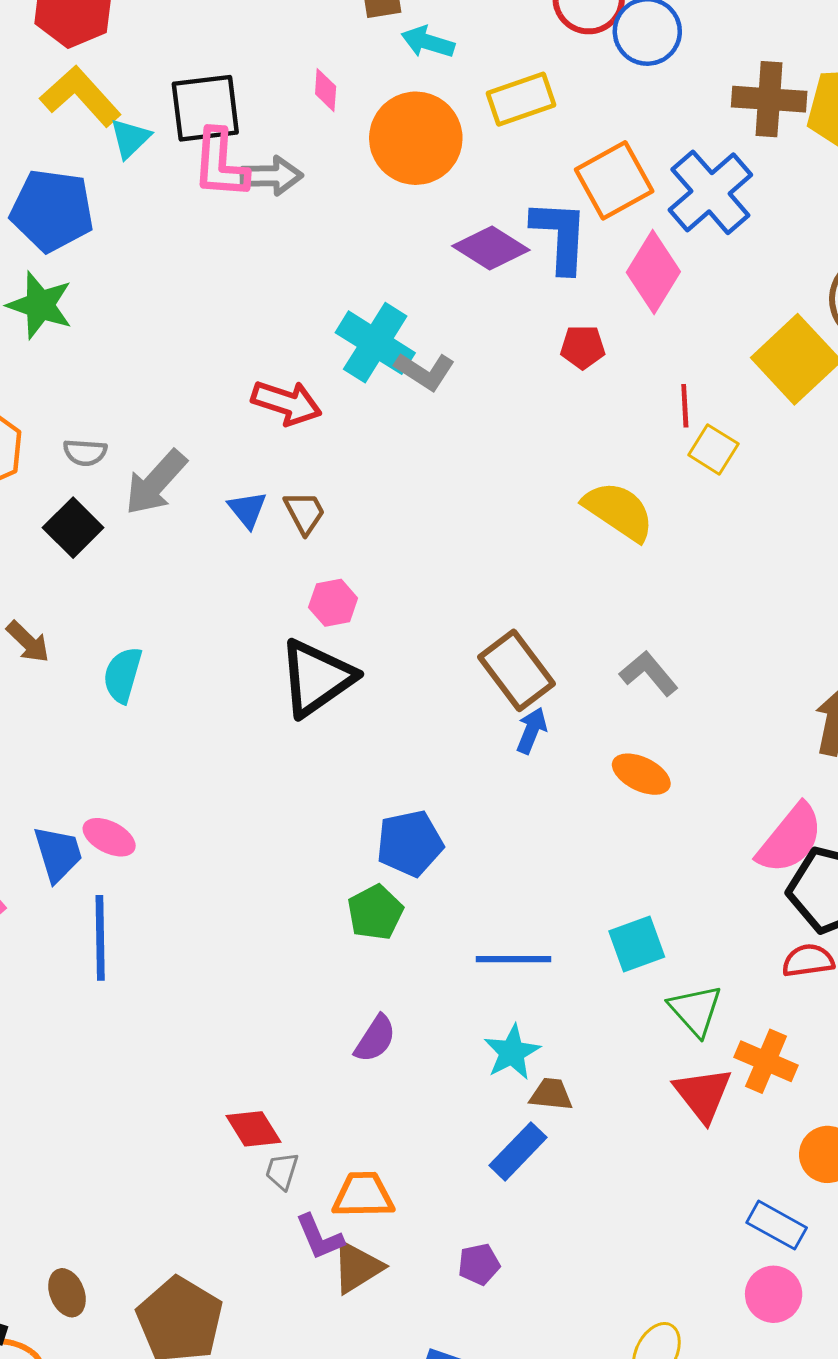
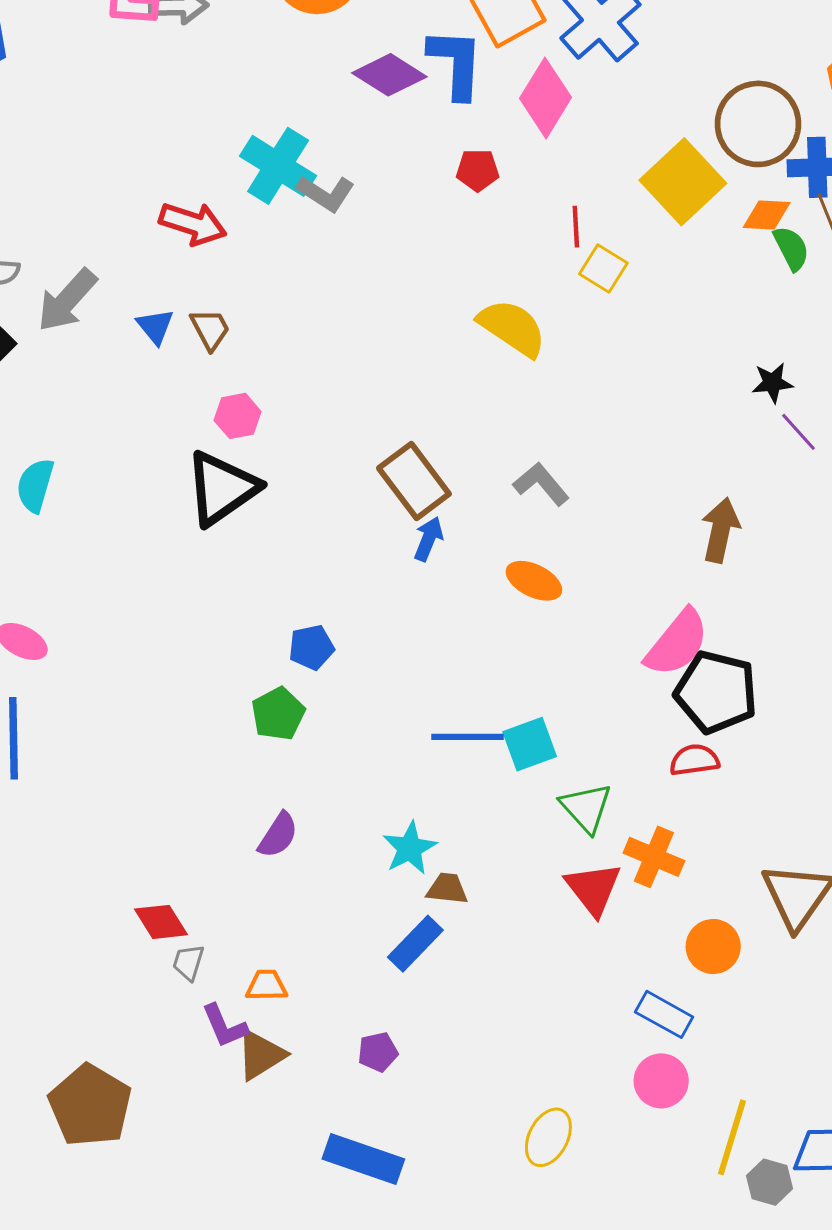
blue pentagon: (410, 843) -> (311, 647), size x0.7
blue line: (513, 959) -> (467, 737), moved
orange trapezoid: (363, 1195) -> (266, 986), size x0.7

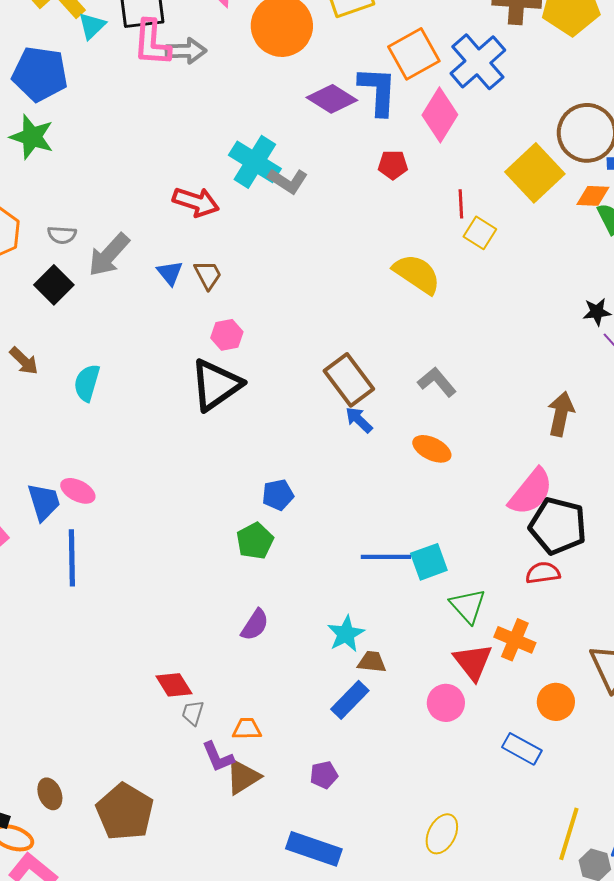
blue arrow: (428, 539) -> (359, 420), turned -68
pink circle: (661, 1081) -> (446, 703), moved

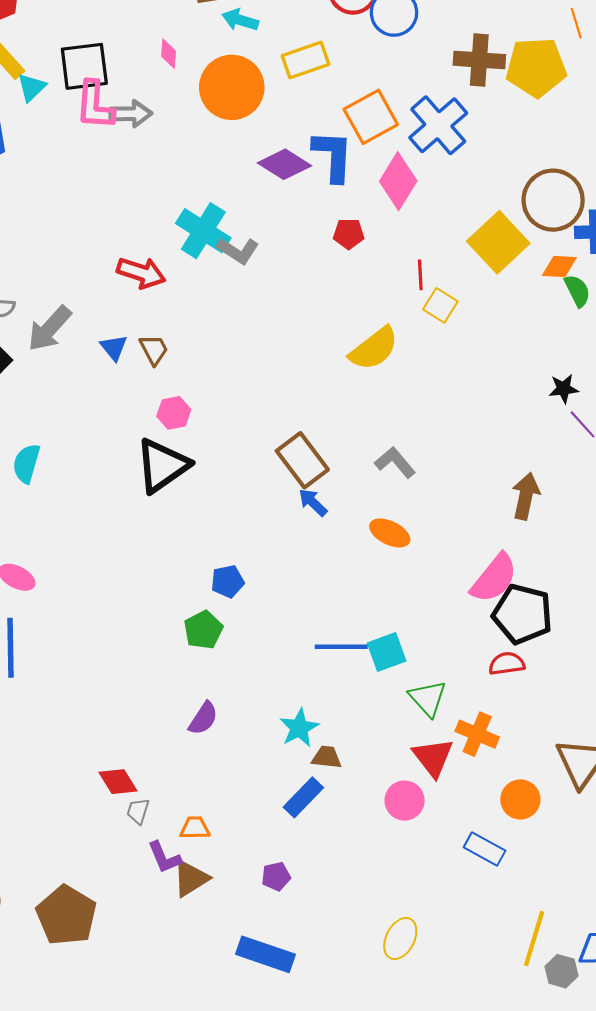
yellow semicircle: (417, 274) -> (374, 349), turned 108

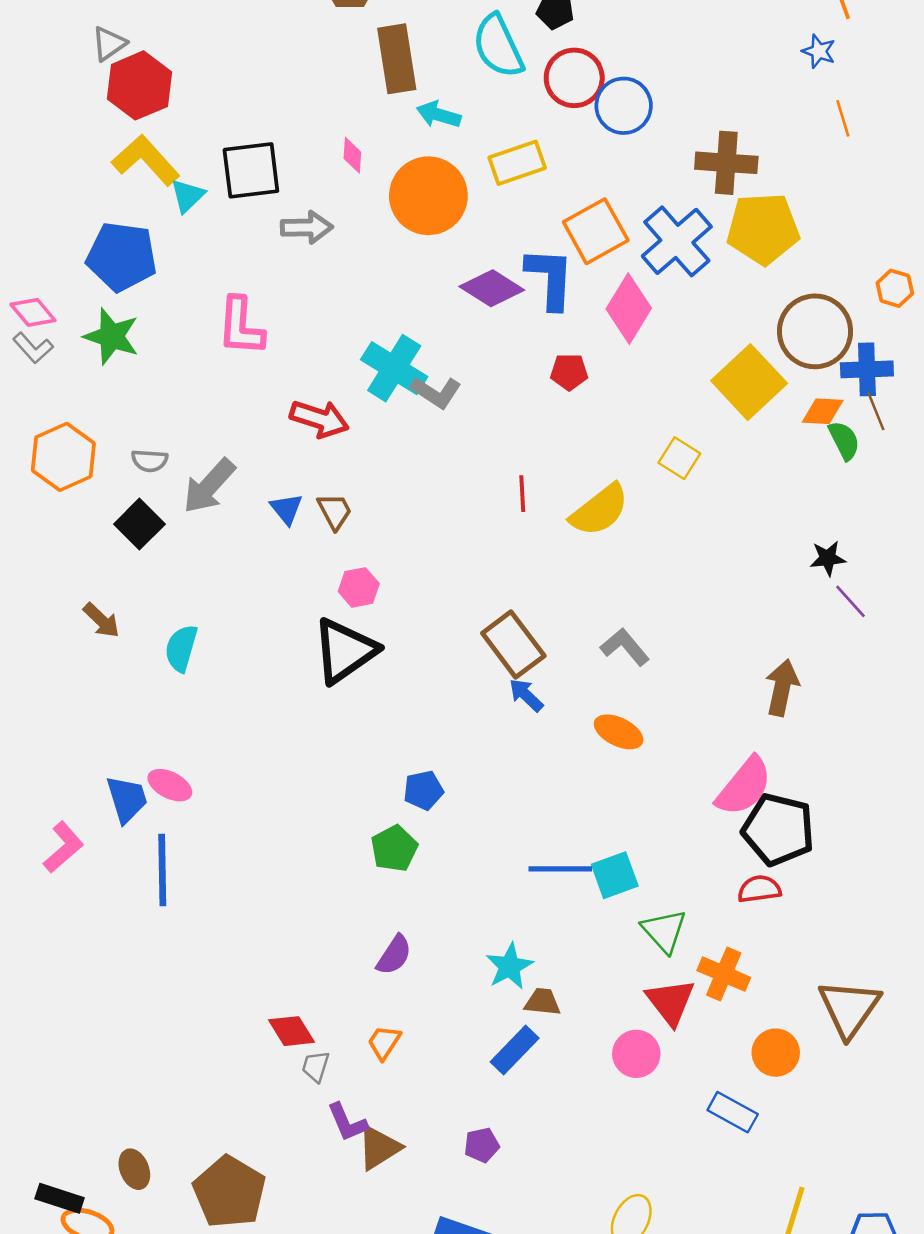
yellow pentagon: (536, 67) -> (763, 229), moved
pink L-shape: (95, 105) -> (241, 326), moved
red line: (420, 275) -> (522, 494), moved
orange trapezoid: (195, 828) -> (384, 1042), moved, turned -56

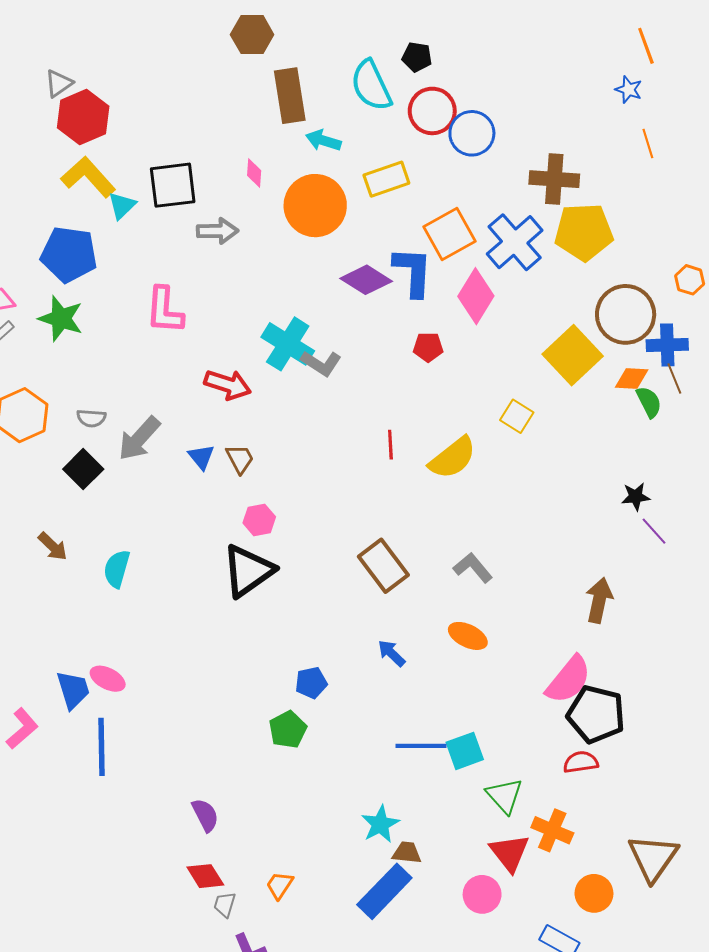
blue arrow: (526, 695) -> (392, 653), moved
purple semicircle: (394, 955) -> (205, 815), moved, turned -60
blue rectangle: (515, 1050) -> (384, 891), size x1.4

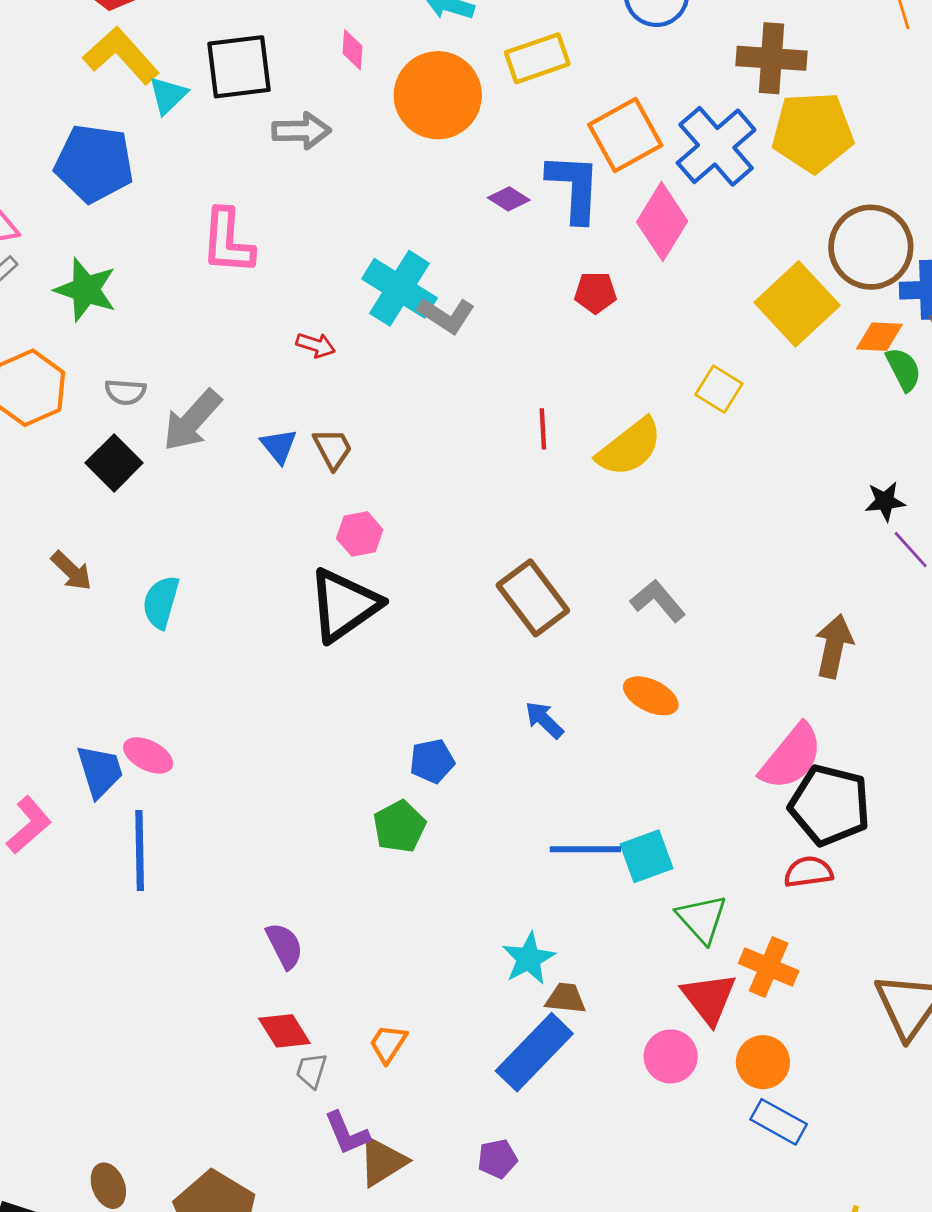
purple diamond: (366, 280) -> (509, 199), size x0.6
green star: (61, 318) -> (86, 290), moved
red arrow: (228, 385) -> (316, 345), size x0.6
orange circle: (594, 893) -> (763, 1062), moved

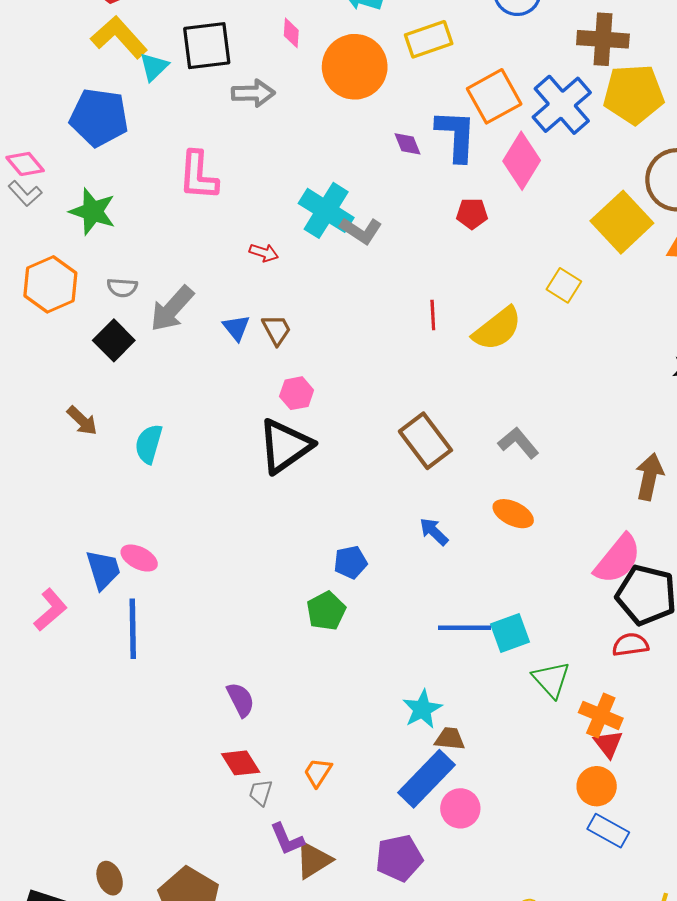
purple diamond: (509, 199) -> (407, 144), turned 36
red triangle: (709, 998) -> (608, 744), moved, size x0.7
pink circle: (671, 1056) -> (460, 808), moved
purple pentagon: (497, 1159) -> (399, 858), size x1.6

